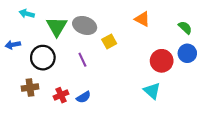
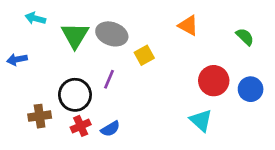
blue circle: (187, 53) -> (251, 89), moved
black circle: (43, 58) -> (75, 95), moved
purple line: (82, 60) -> (109, 79), turned 48

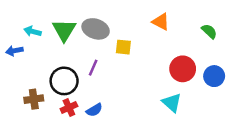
cyan arrow: (35, 18) -> (33, 31), moved
yellow square: (144, 55) -> (123, 47), turned 35

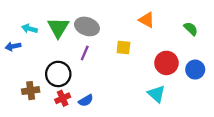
yellow square: (123, 47) -> (123, 47), moved
purple line: (93, 68) -> (85, 53), moved

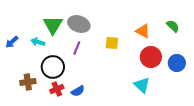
orange triangle: (147, 20) -> (143, 31), moved
cyan arrow: (30, 29) -> (38, 42), moved
blue arrow: (13, 46) -> (12, 42), turned -32

